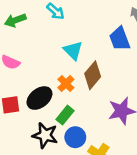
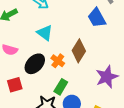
cyan triangle: (73, 50) -> (45, 33), moved
black ellipse: (39, 98) -> (35, 64), moved

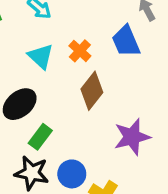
orange cross: (58, 61) -> (80, 51), moved
green rectangle: (61, 87) -> (40, 137), moved

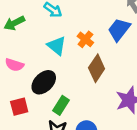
blue trapezoid: (126, 41) -> (119, 30), turned 65

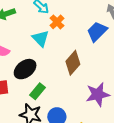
orange cross: (85, 39) -> (57, 22), moved

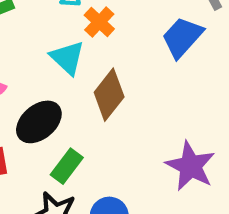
brown diamond: (73, 63) -> (109, 95), moved
purple star: (98, 94) -> (190, 166), turned -30

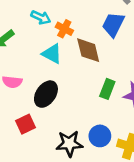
brown diamond: (109, 95) -> (88, 50), moved, turned -36
green rectangle: (67, 166) -> (107, 89), moved

